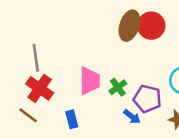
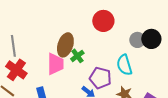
brown ellipse: (129, 26) -> (65, 45), moved
green cross: (118, 87) -> (77, 56), moved

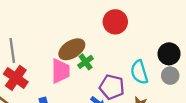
black circle: (151, 39) -> (169, 54), moved
gray circle: (137, 40) -> (170, 76), moved
brown ellipse: (65, 45) -> (72, 49), turned 40

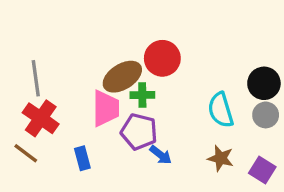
red circle: (115, 22) -> (162, 58), moved
green cross: (86, 62) -> (142, 95), turned 35
purple pentagon: (112, 87) -> (139, 132), moved

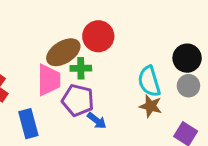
blue rectangle: (82, 158) -> (28, 124), size x1.4
brown star: (221, 158) -> (151, 106), moved

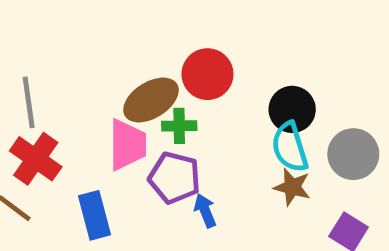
black circle: (187, 58) -> (292, 109), moved
gray circle: (188, 86) -> (353, 154), size x1.4
blue arrow: (97, 121) -> (205, 211), turned -150

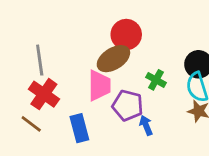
red circle: (207, 74) -> (126, 35), moved
green cross: (179, 126) -> (156, 80), moved, turned 30

